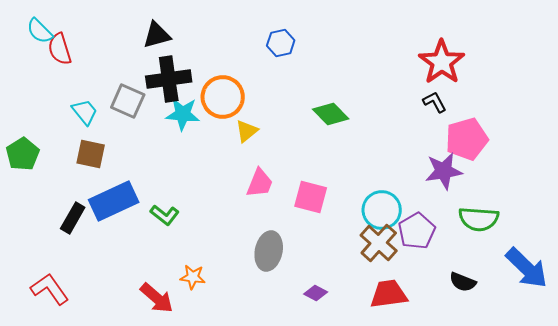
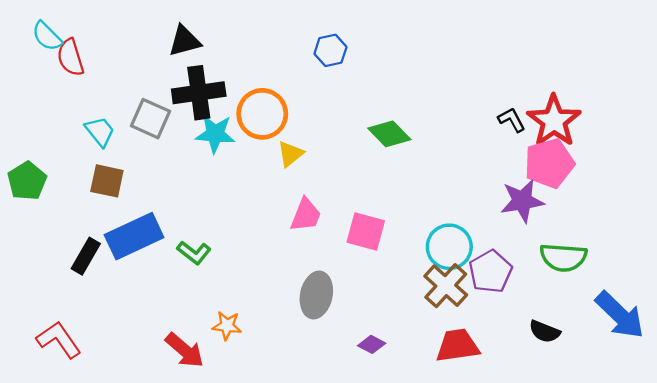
red star: (442, 62) -> (554, 121), moved

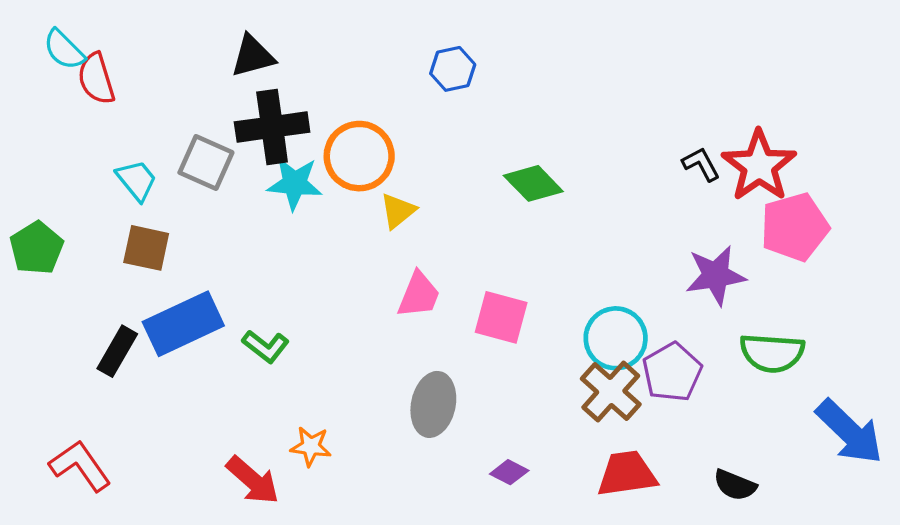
pink pentagon: (549, 163) -> (795, 227), moved
black semicircle: (545, 331) -> (735, 485), moved

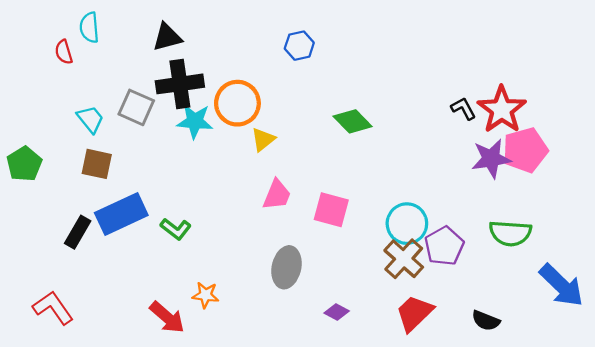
cyan semicircle: (64, 50) -> (89, 27), moved, turned 40
red semicircle: (96, 79) -> (64, 52), size x0.7
purple star: (716, 275) -> (491, 159), moved
red trapezoid: (627, 474) -> (414, 313), turned -36

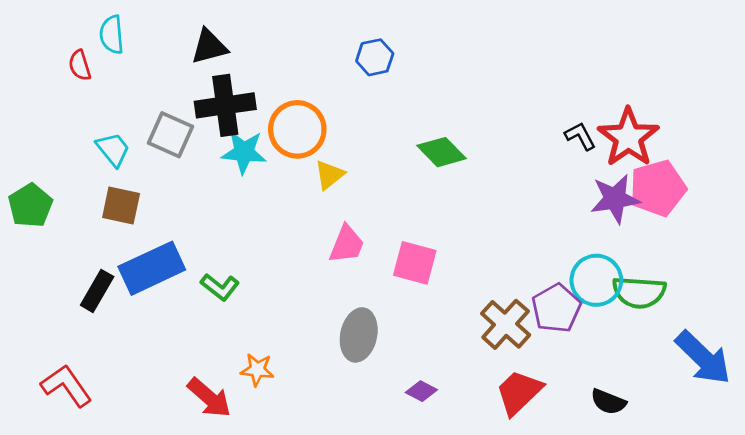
cyan circle: (407, 224) -> (596, 280), moved

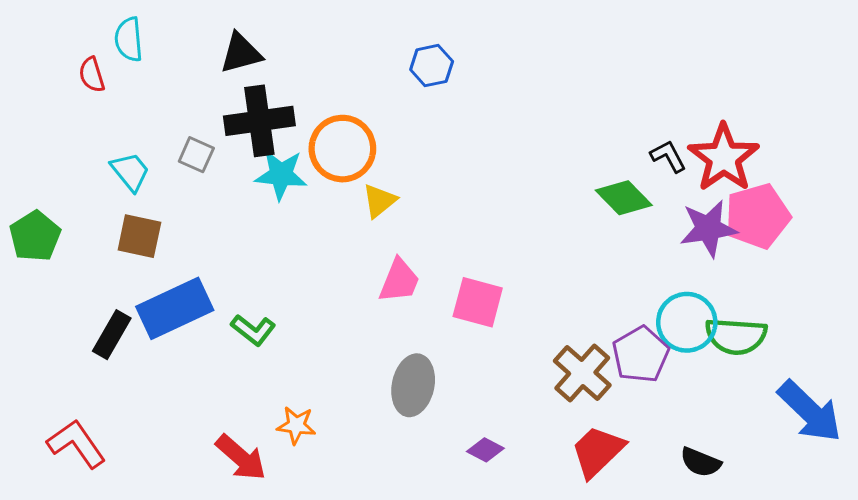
gray square: (170, 135) -> (196, 155), size x0.7
green diamond: (441, 152) -> (624, 198), moved

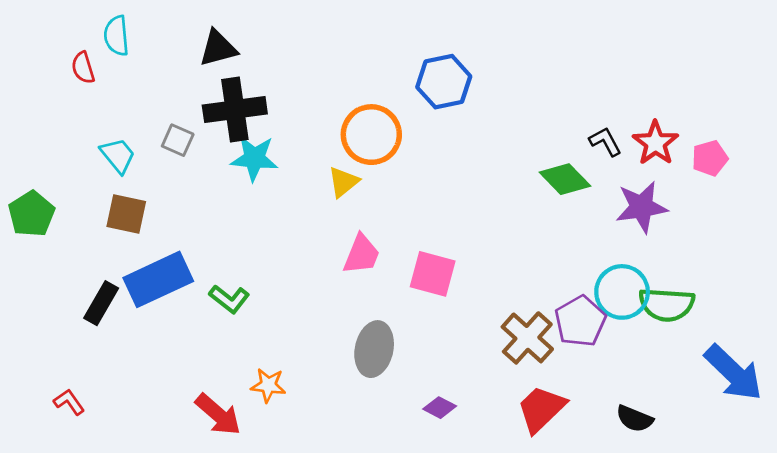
blue hexagon: (432, 66) -> (444, 82), moved, size x1.4
orange circle: (342, 149) -> (371, 135), moved
red star: (724, 158) -> (655, 143), size x0.7
pink pentagon: (757, 216) -> (710, 158), moved, size x0.6
red L-shape: (76, 444) -> (69, 402), size x0.6

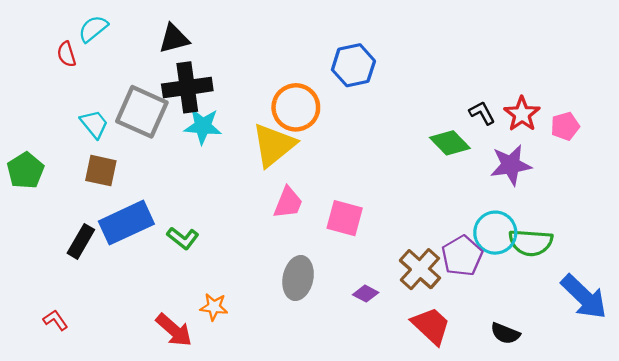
cyan semicircle: (116, 36) -> (93, 29), turned 56
gray square: (178, 140) -> (142, 112), size x2.0
yellow triangle: (343, 182) -> (274, 145), size x1.8
purple diamond: (440, 408) -> (366, 294), moved
red trapezoid: (541, 409) -> (431, 326), turned 87

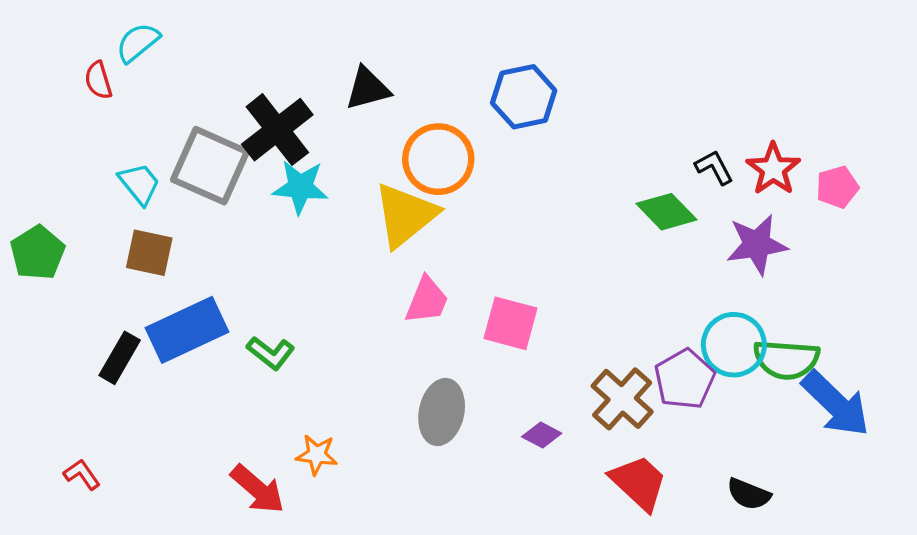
black triangle: (174, 39) -> (368, 89), moved
black cross: (187, 87) -> (277, 130), turned -30
blue arrow: (584, 297) -> (836, 404), moved

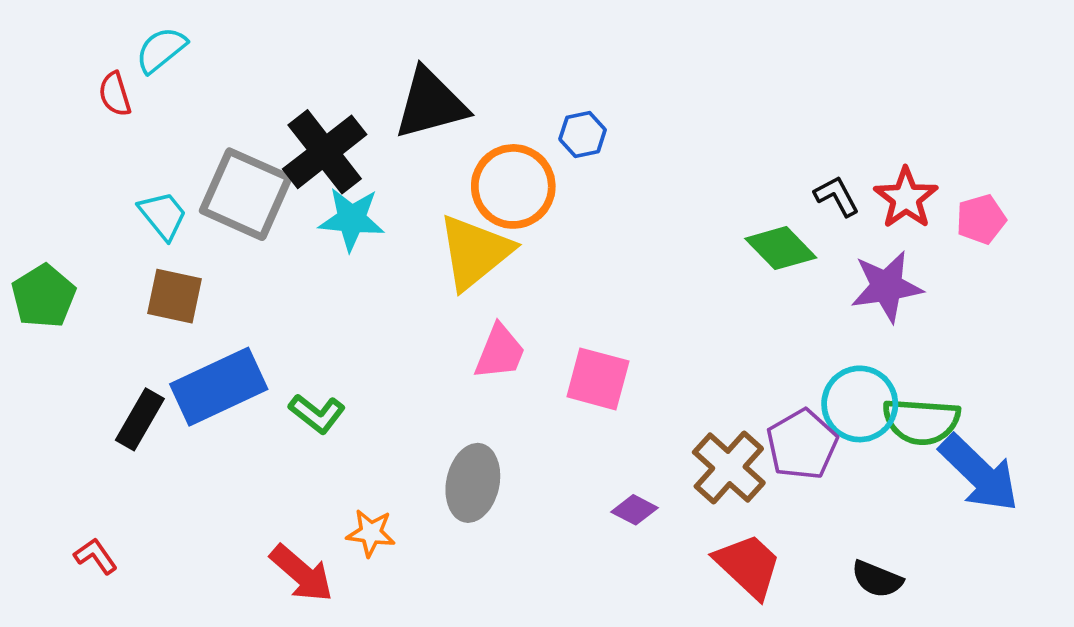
black triangle: (368, 89) -> (431, 104), size x1.4
blue hexagon: (524, 97) -> (583, 134), moved, size x0.6
gray ellipse: (442, 412) -> (473, 483), moved

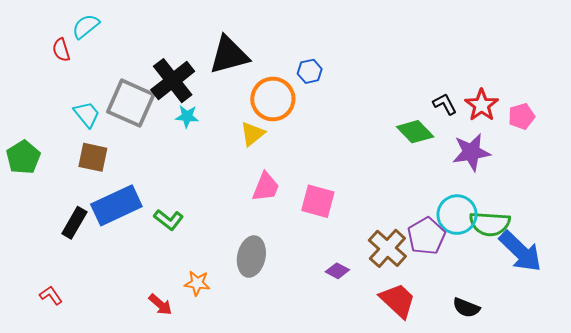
cyan star: (352, 219) -> (187, 116), size x0.7
yellow triangle: (475, 252) -> (252, 134), size x0.6
red arrow: (302, 573) -> (160, 305), size x0.7

